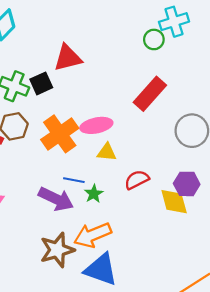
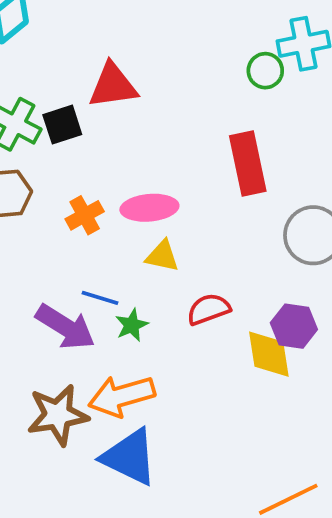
red rectangle: (150, 94) -> (248, 163), turned -60
orange cross: (60, 134) -> (85, 215), size x0.6

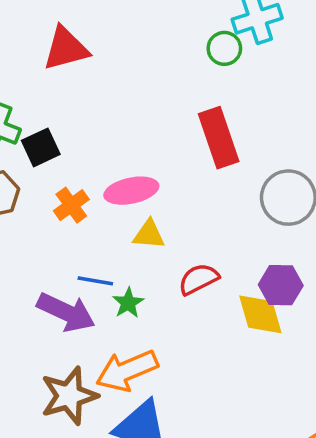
red triangle: (113, 86) -> (66, 49), moved
black square: (62, 125) -> (41, 147), moved

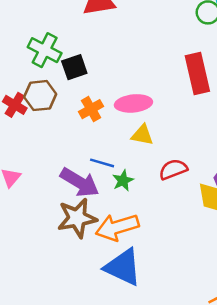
brown star: (69, 396) -> (77, 218), moved

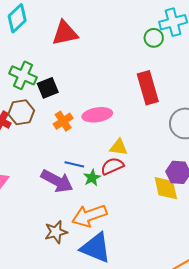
yellow triangle: (142, 135) -> (119, 147), moved
red semicircle: (173, 169) -> (112, 166), moved
brown star: (77, 218) -> (56, 232), moved, size x0.7

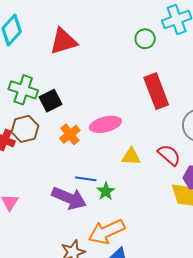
green circle: (154, 38) -> (145, 39), moved
red semicircle: (112, 166) -> (169, 155), moved, turned 70

